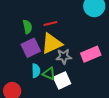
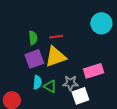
gray star: (64, 56) -> (70, 83), moved
white square: (62, 80) -> (80, 96), moved

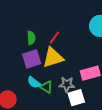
red line: (56, 37) -> (54, 38), turned -48
cyan semicircle: (37, 82) -> (34, 82), turned 120

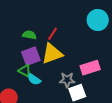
green semicircle: (31, 38) -> (29, 35), turned -72
green triangle: (46, 87) -> (25, 71), moved

